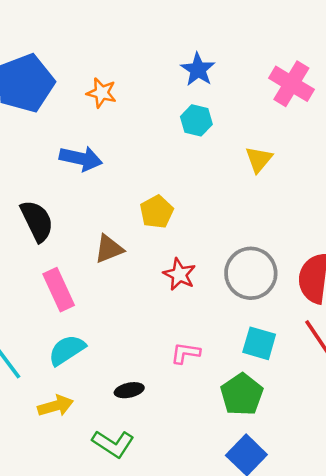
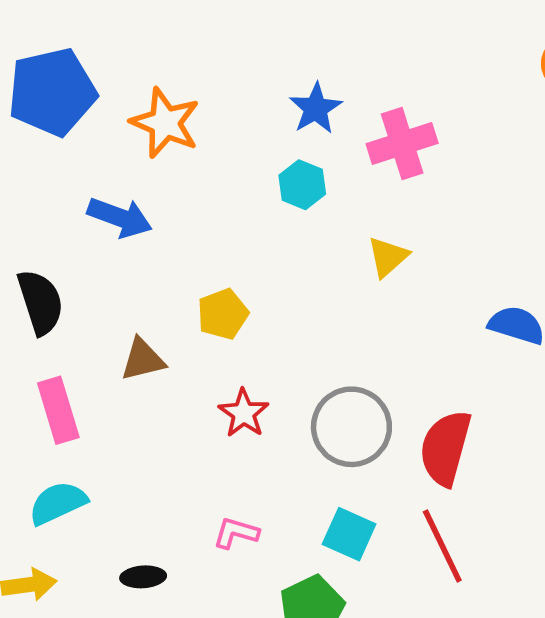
pink cross: (291, 84) -> (402, 144), moved, turned 33
orange star: (102, 93) -> (165, 123), size x1.5

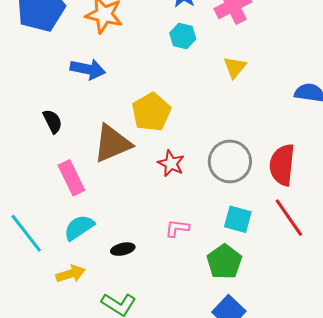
black semicircle: (40, 302) -> (53, 121), size x0.7
yellow pentagon: (223, 314) -> (151, 112), size x1.4
brown triangle: (143, 360) -> (112, 143), size x1.6
black ellipse: (143, 577) -> (123, 249), moved

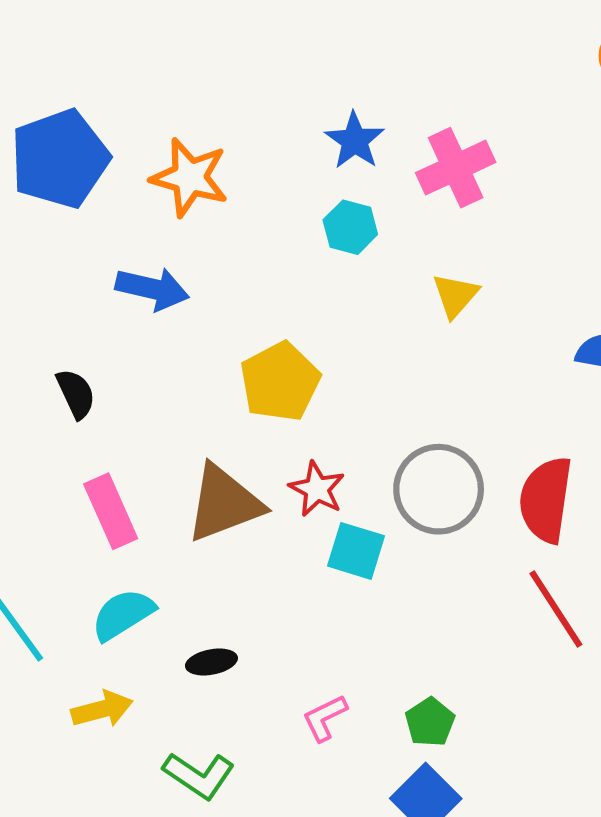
brown triangle: (112, 143) -> (224, 503), moved
cyan square: (238, 219) -> (356, 551), moved
pink L-shape: (177, 228) -> (325, 718), moved, turned -35
green pentagon: (224, 262) -> (430, 722), moved, size x0.7

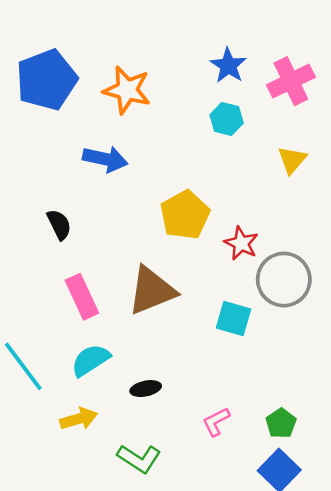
red star: (317, 489) -> (241, 243), moved

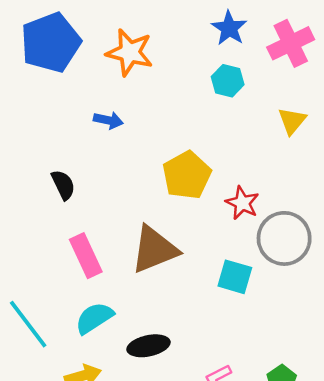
blue arrow: (105, 159) -> (108, 120), size x0.7
black ellipse: (146, 389) -> (149, 346), size x1.4

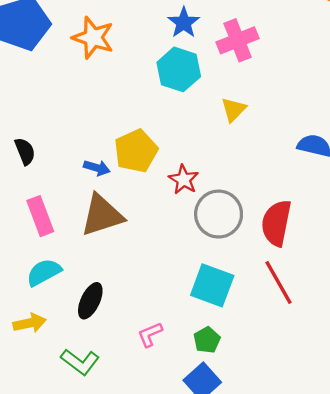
cyan hexagon: (228, 81) -> (179, 69), size x1.5
blue arrow: (108, 120) -> (97, 168), moved
cyan square: (235, 277) -> (212, 285), moved, size x1.4
black ellipse: (149, 346) -> (90, 301), turned -57

